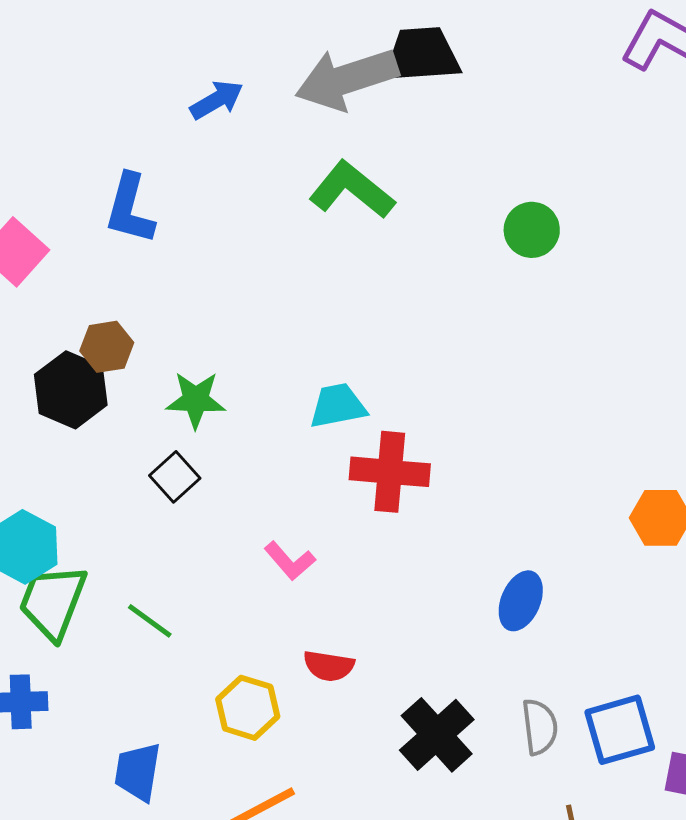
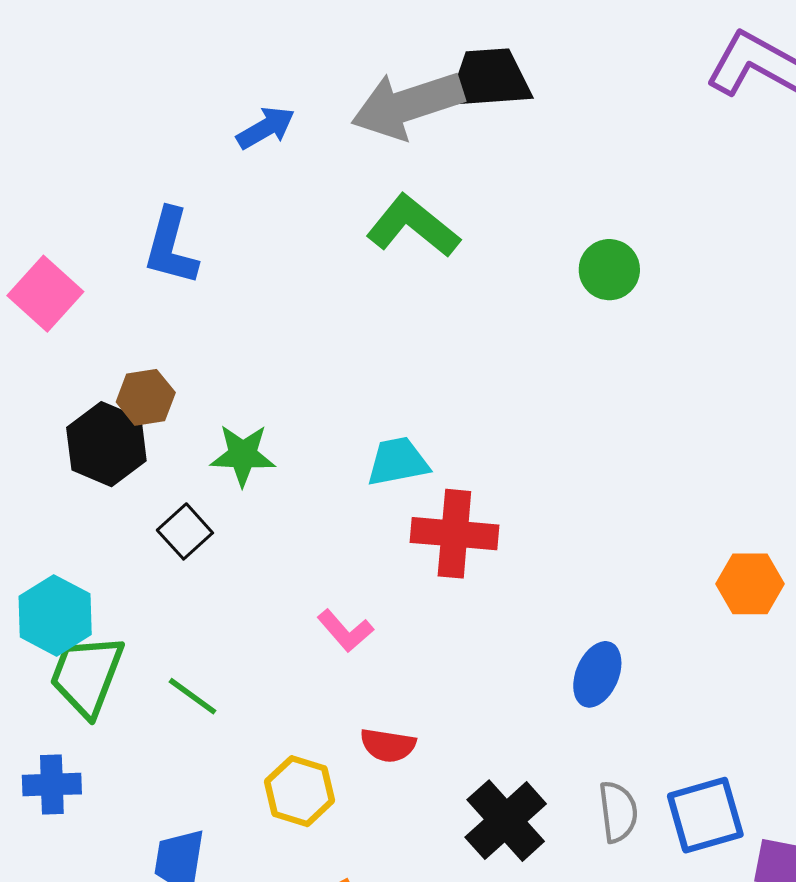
black square: (175, 477) -> (185, 531), moved

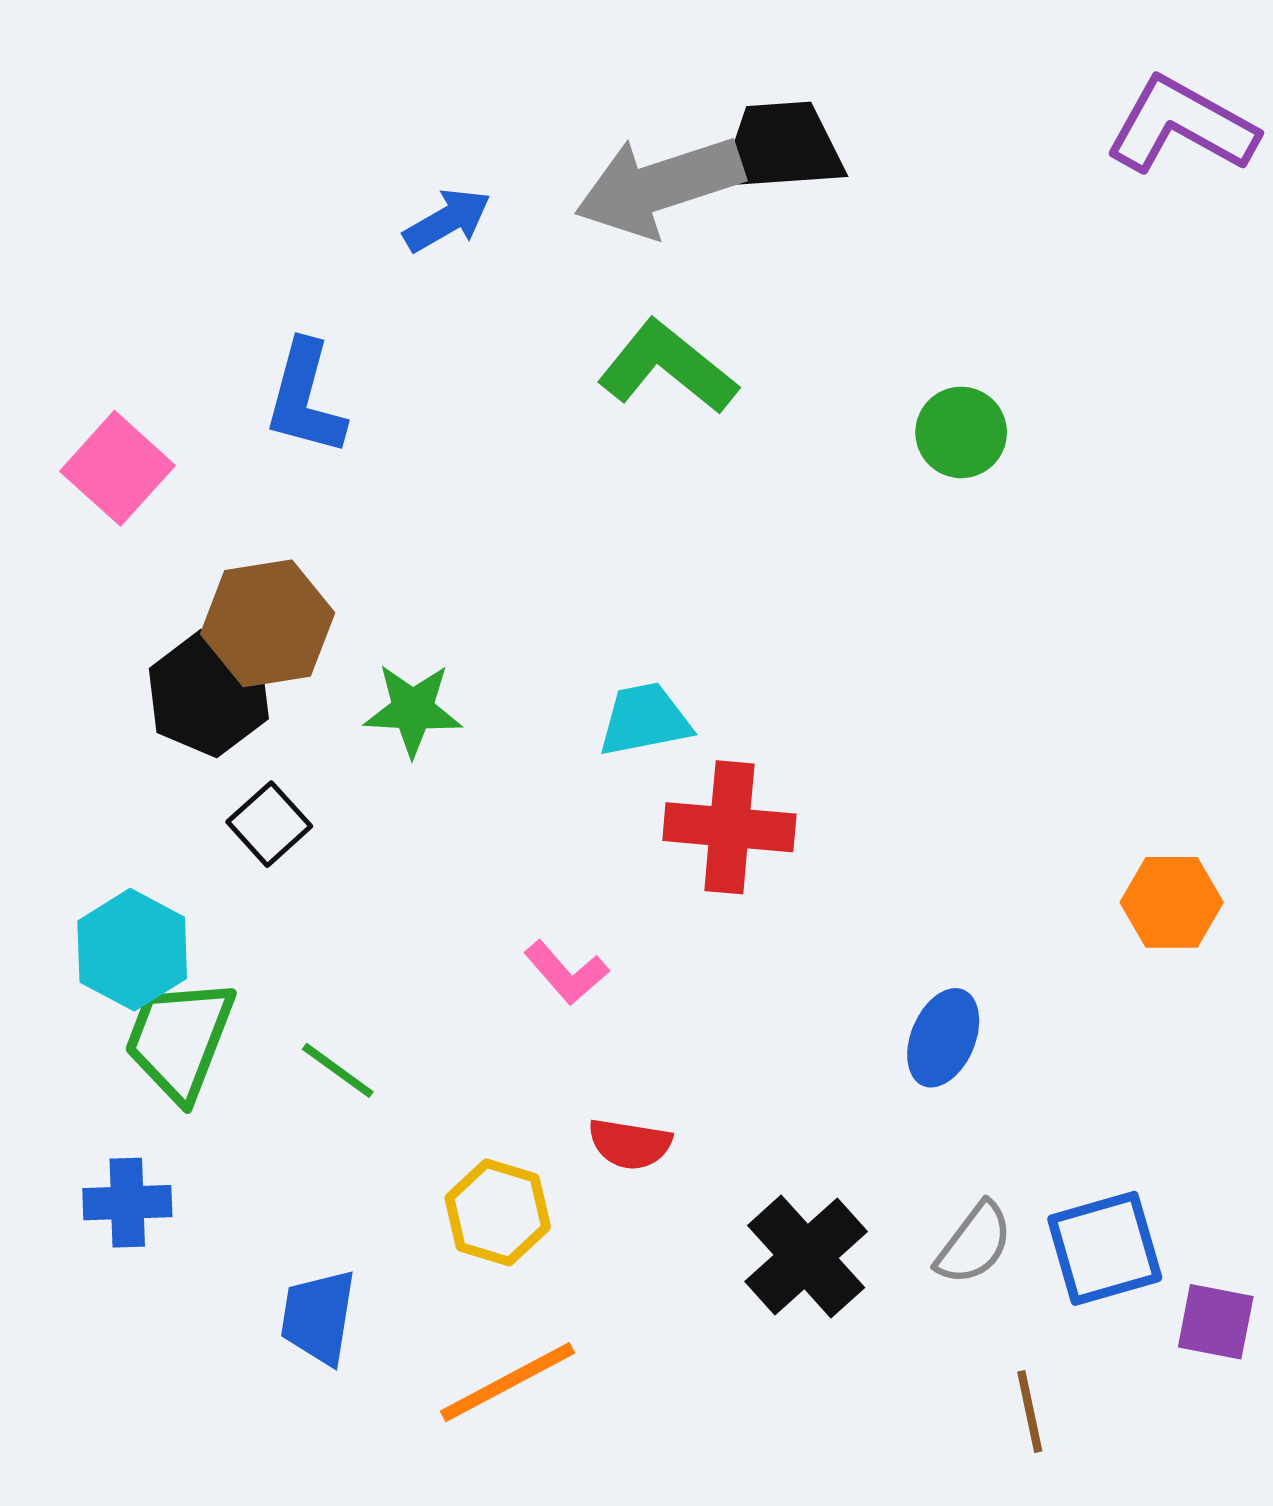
brown hexagon: (146, 397) -> (268, 623), size x1.5
black square: (185, 531) -> (269, 824), moved
gray semicircle: (618, 812) -> (974, 1243), turned 44

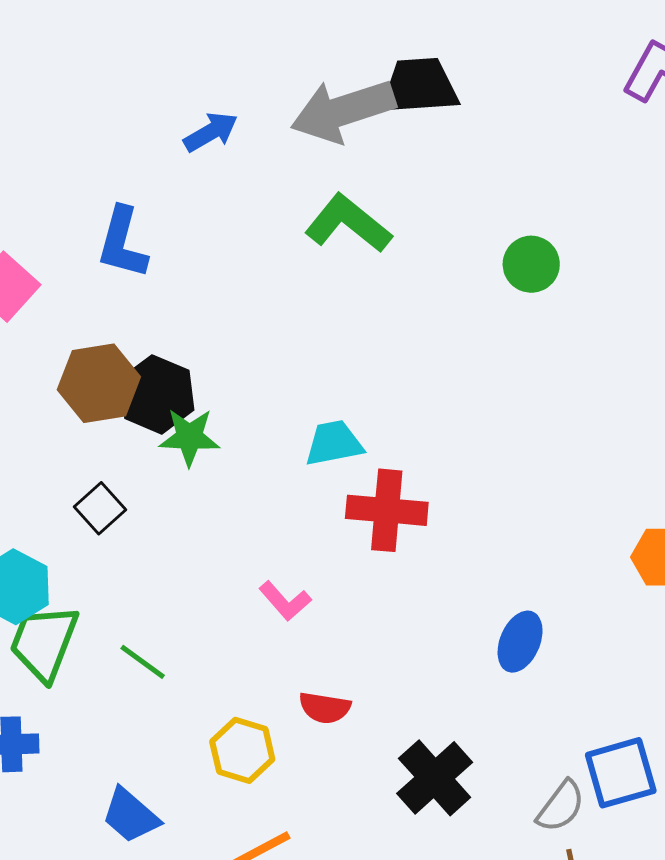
black hexagon: (209, 694) -> (157, 394), moved
gray semicircle: (974, 1243) -> (561, 806), moved
blue trapezoid: (318, 1317) -> (130, 816), turned -58

